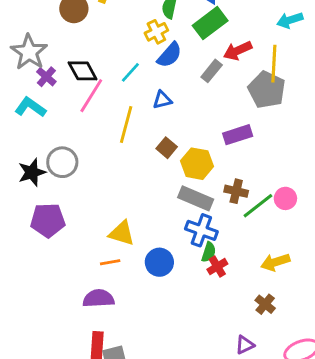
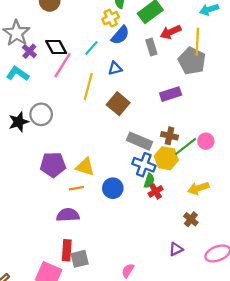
gray rectangle: (212, 71) -> (151, 47), turned -56
brown square: (167, 148) -> (118, 104), size x1.5
yellow hexagon: (197, 164) -> (166, 158), moved
purple pentagon: (48, 220) -> (53, 165), moved

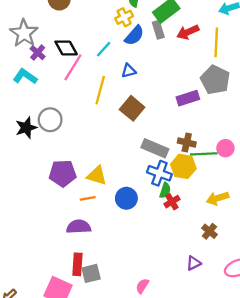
gray rectangle: (151, 47) -> (158, 30), moved
gray pentagon: (192, 61) -> (215, 80), moved
green line: (186, 146) -> (204, 154), turned 35

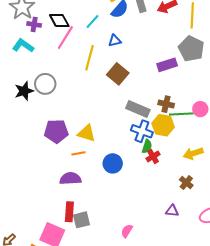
purple cross: (38, 53) -> (34, 24), turned -32
blue circle: (126, 198) -> (113, 163), moved
purple triangle: (194, 263) -> (172, 211), turned 32

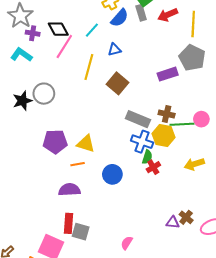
brown cross: (186, 183) -> (186, 217), moved
gray square: (81, 220) -> (81, 232), turned 30

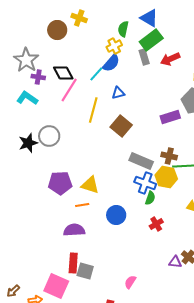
blue semicircle: (120, 18) -> (111, 63), moved
red cross: (153, 167) -> (156, 224), moved

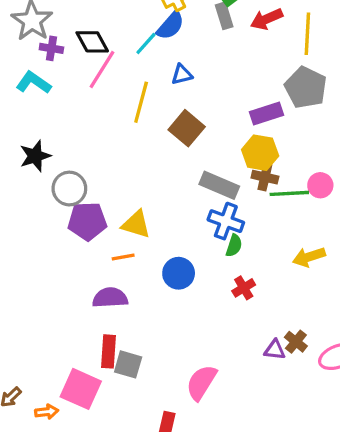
gray circle: (49, 136) -> (69, 189), moved
yellow hexagon: (166, 177) -> (260, 153), moved
pink semicircle: (130, 282) -> (201, 382), size x1.6

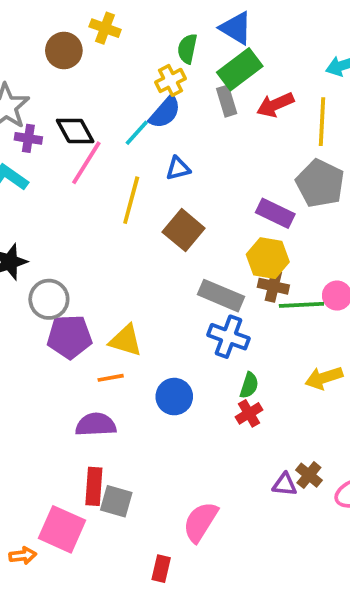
purple rectangle: (267, 114) -> (275, 213), turned 44
green semicircle: (234, 246) -> (249, 385), moved

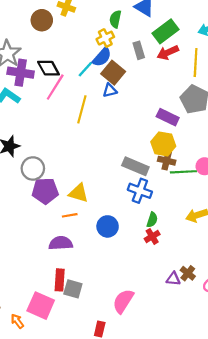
green rectangle: (240, 69) -> (166, 31), moved
purple cross: (28, 138) -> (21, 73), size x1.6
brown square: (184, 230) -> (113, 73), moved
orange arrow: (23, 556) -> (17, 321), turned -120

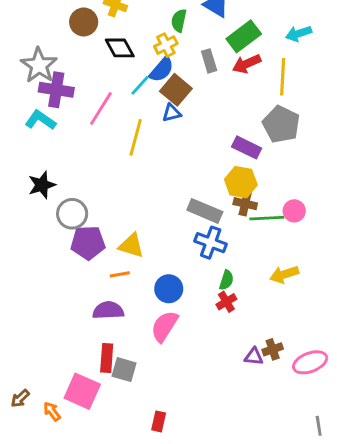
black diamond: (48, 68) -> (120, 48), moved
brown cross: (188, 273) -> (273, 349), turned 32
pink semicircle: (123, 301) -> (164, 326), moved

